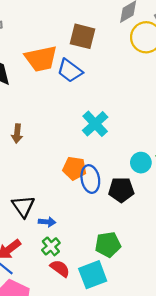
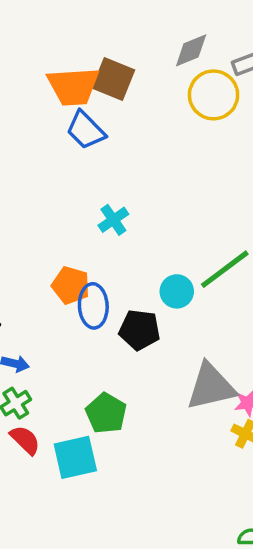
orange trapezoid: (41, 59) -> (73, 86), moved
cyan cross: (95, 124) -> (113, 220), size x0.7
green pentagon: (108, 245) -> (106, 413), turned 30

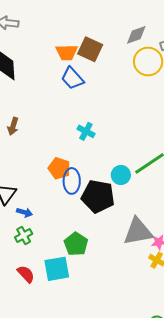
orange trapezoid: (73, 86) -> (67, 52), size x0.7
cyan cross: (113, 220) -> (86, 131), turned -30
black pentagon: (140, 330) -> (98, 196), size x1.4
red semicircle: (25, 440) -> (26, 274), moved

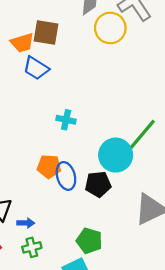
cyan circle: (121, 175) -> (116, 155), size x1.6
black pentagon: (98, 196) -> (98, 184), size x0.7
green cross: (24, 235) -> (32, 247), turned 30

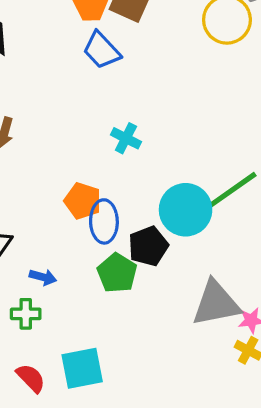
black pentagon: (98, 184) -> (148, 246), turned -30
blue arrow: (26, 223) -> (43, 277), moved
green pentagon: (89, 241) -> (117, 273), moved

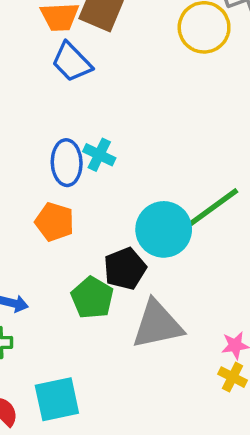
blue ellipse: (104, 221) -> (67, 163), moved
gray triangle: (216, 303) -> (157, 325), moved

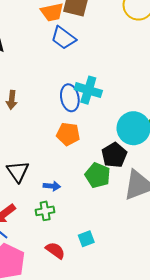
cyan cross: (99, 155) -> (88, 90), size x1.4
cyan square: (57, 399) -> (86, 239), size x0.6

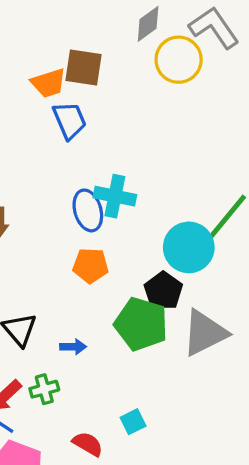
blue trapezoid: (63, 38) -> (70, 120), turned -145
green pentagon: (98, 175) -> (141, 324), size x1.4
green cross: (45, 211) -> (44, 389), moved

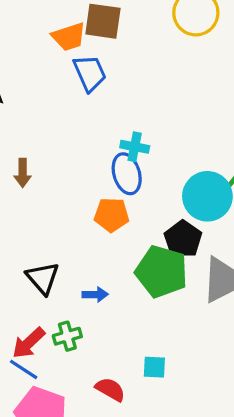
cyan cross: (115, 196) -> (135, 147), size x0.7
blue ellipse: (88, 210) -> (127, 174), moved
cyan square: (133, 422) -> (154, 367), turned 30

